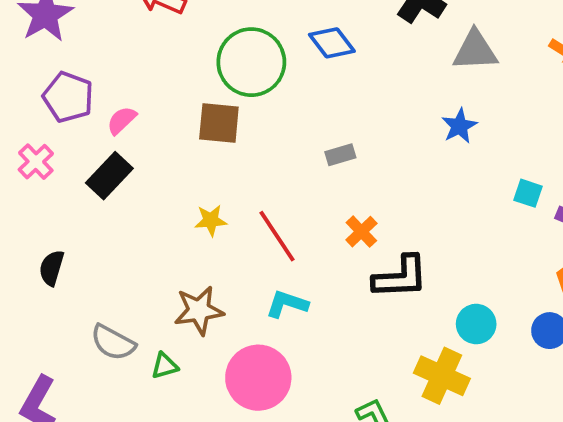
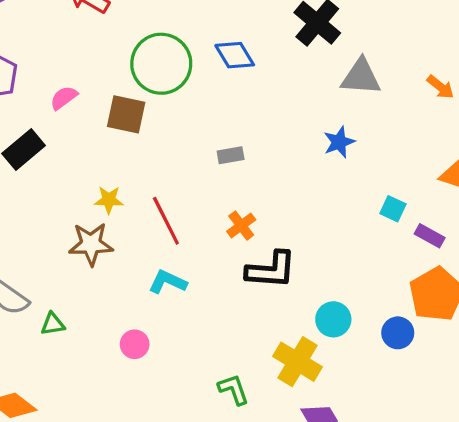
pink semicircle: (122, 120) -> (64, 98), moved
brown star: (199, 310) -> (91, 244), moved
pink circle: (258, 378) -> (135, 344), size x0.5

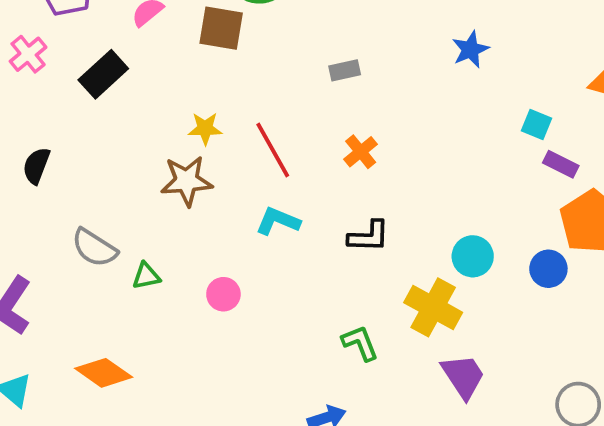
purple rectangle: (430, 236) -> (561, 164), moved
black L-shape: (271, 270) -> (369, 236), moved, size x0.7
pink circle: (135, 344) -> (223, 294), moved

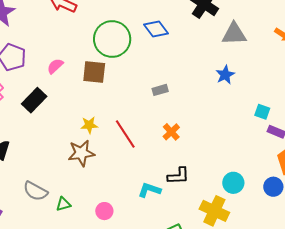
cyan L-shape: (278, 221) -> (149, 190), moved

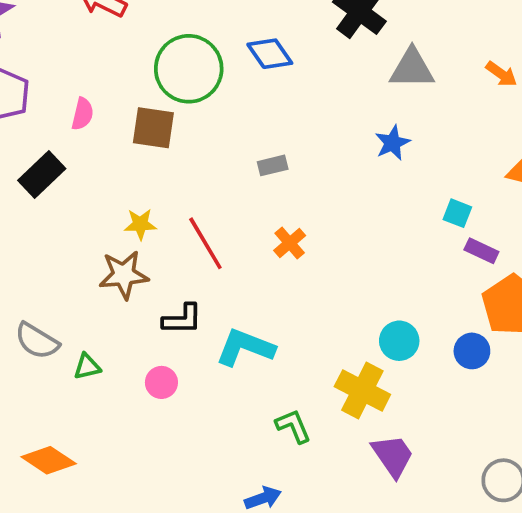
pink semicircle: (55, 66) -> (83, 114), turned 144
black L-shape: (178, 176) -> (182, 319), moved
cyan L-shape: (149, 190) -> (245, 347), size x1.4

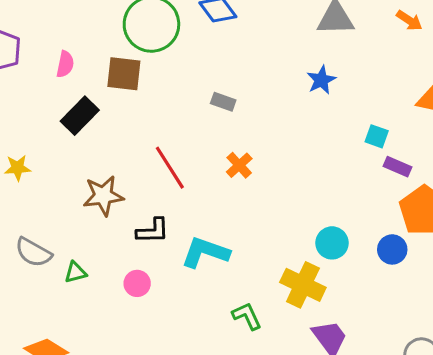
gray rectangle: (273, 165) -> (223, 102), turned 35
black rectangle: (42, 174) -> (80, 116), moved
yellow star: (140, 224) -> (18, 168), moved

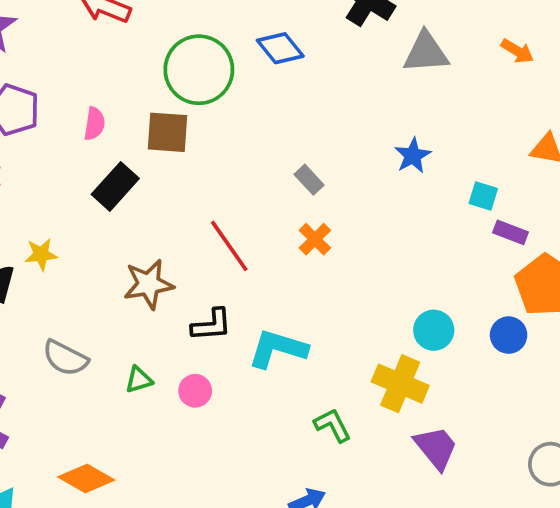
blue star: (321, 80) -> (413, 156), moved
gray rectangle: (223, 102) -> (309, 180), moved, turned 30
green triangle: (75, 272) -> (139, 380), moved

